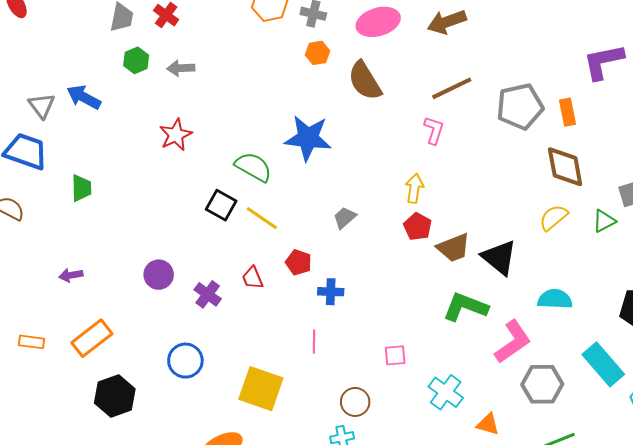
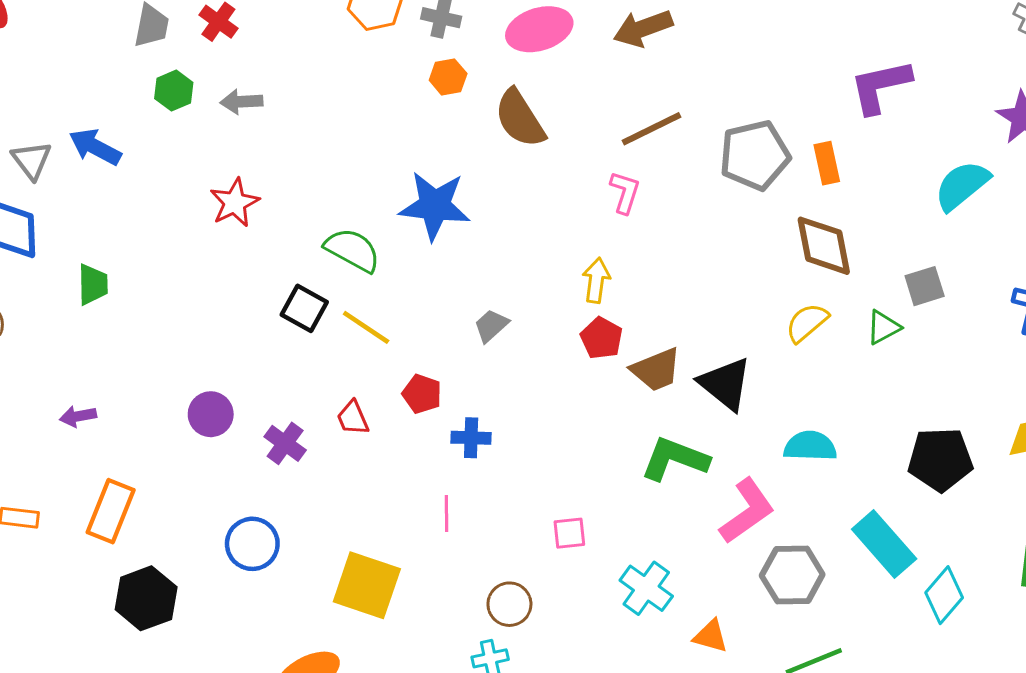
orange rectangle: (92, 338) -> (111, 511), turned -30

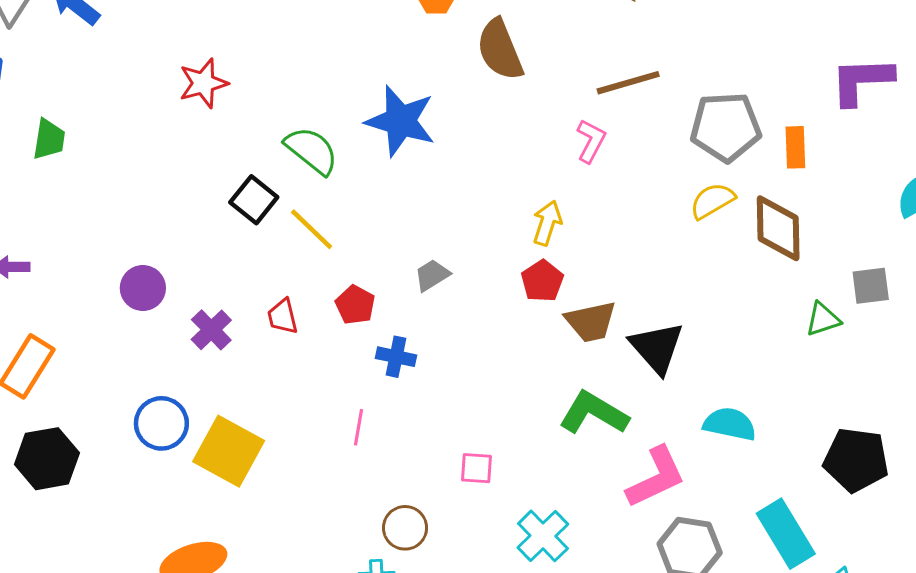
yellow semicircle: (807, 323) -> (712, 201), moved
gray trapezoid: (491, 326) -> (432, 275), moved
yellow square: (367, 585) -> (229, 451), moved

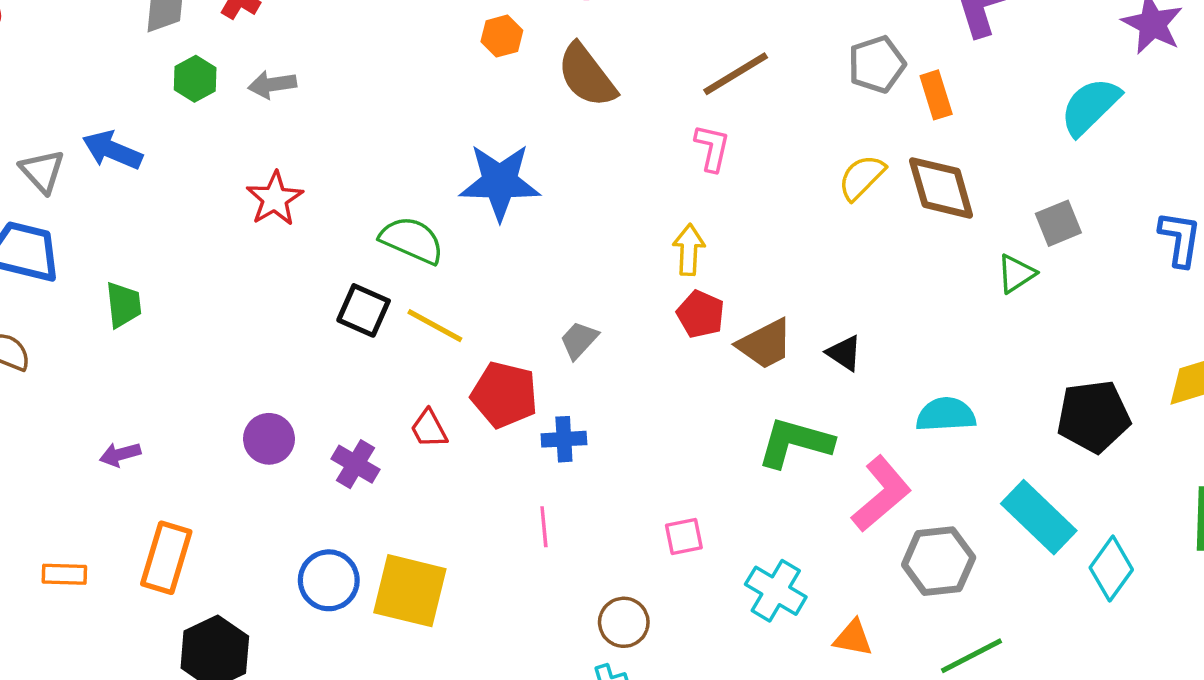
gray pentagon: (726, 127) -> (877, 64), moved, size x0.7
red pentagon: (355, 305) -> (504, 395), size x1.5
black triangle: (657, 348) -> (844, 353), size x0.6

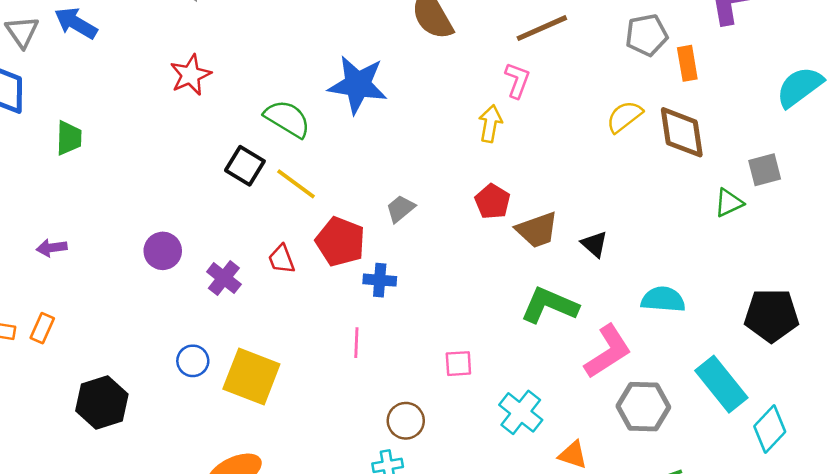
yellow arrow: (689, 250) -> (490, 124), moved
orange rectangle: (166, 558) -> (42, 328), moved, size x0.6
blue circle: (329, 580) -> (193, 361), size x0.7

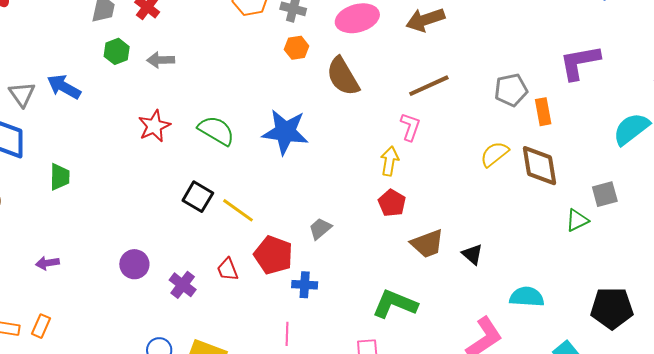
green semicircle: (287, 119) -> (216, 131), moved
red pentagon: (492, 202) -> (392, 203), moved
green L-shape: (549, 305) -> (395, 304), moved

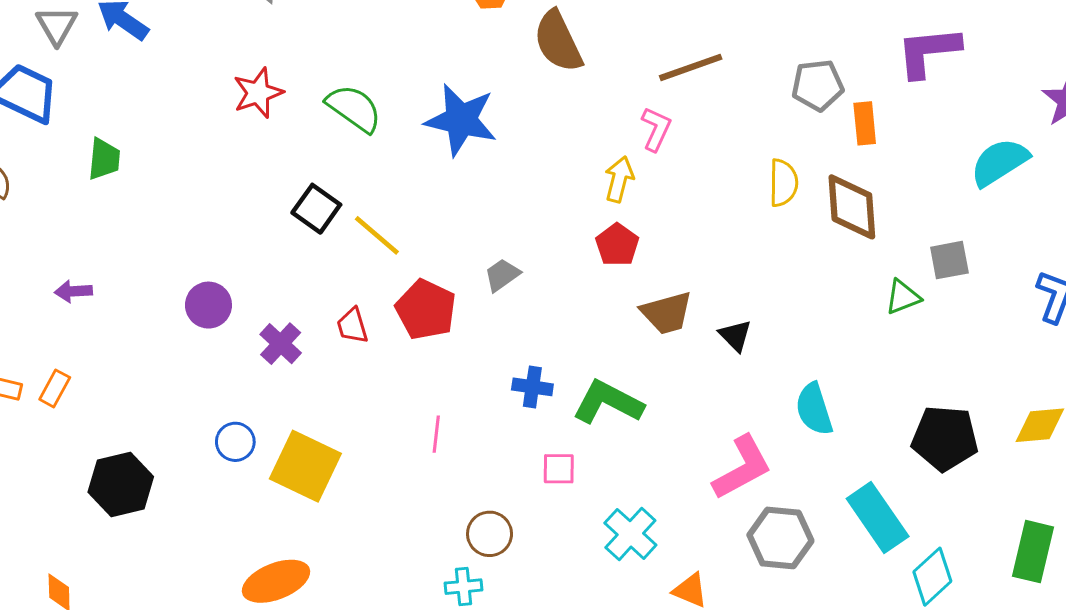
yellow semicircle: (494, 154) -> (783, 183), turned 124
blue cross: (305, 285) -> (532, 387), moved
cyan semicircle: (527, 297) -> (814, 409), turned -116

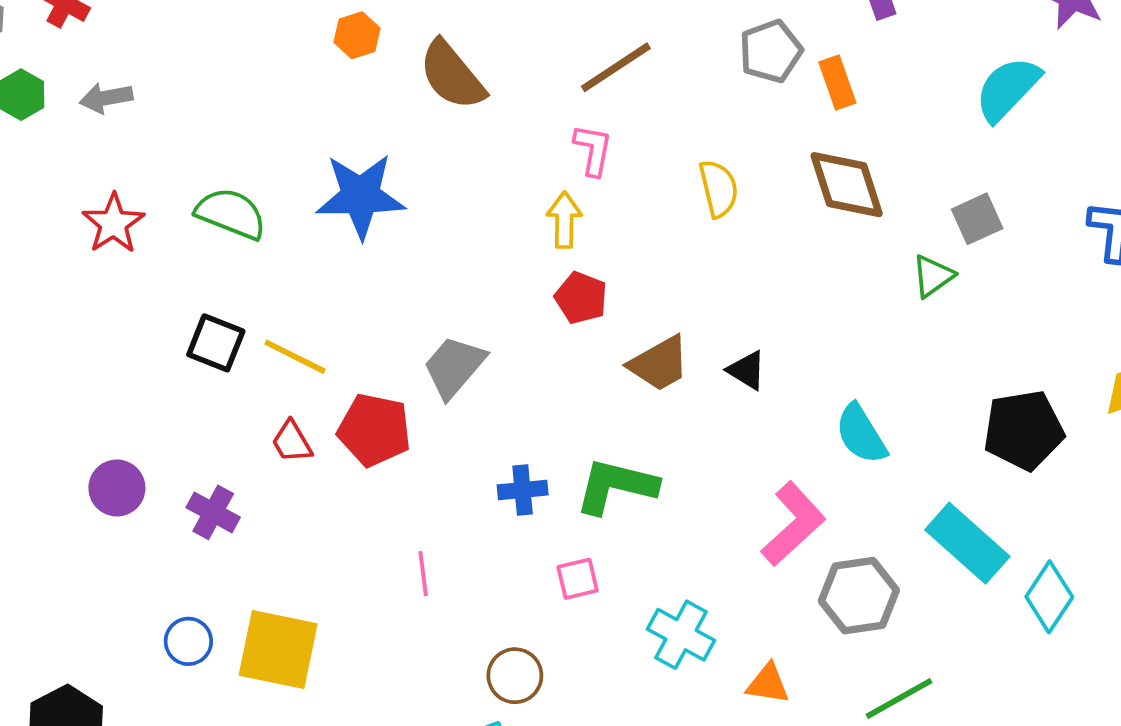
yellow semicircle: (783, 183) -> (719, 189), moved
gray trapezoid: (502, 275) -> (454, 367), size x1.5
red trapezoid: (352, 326) -> (292, 442), moved

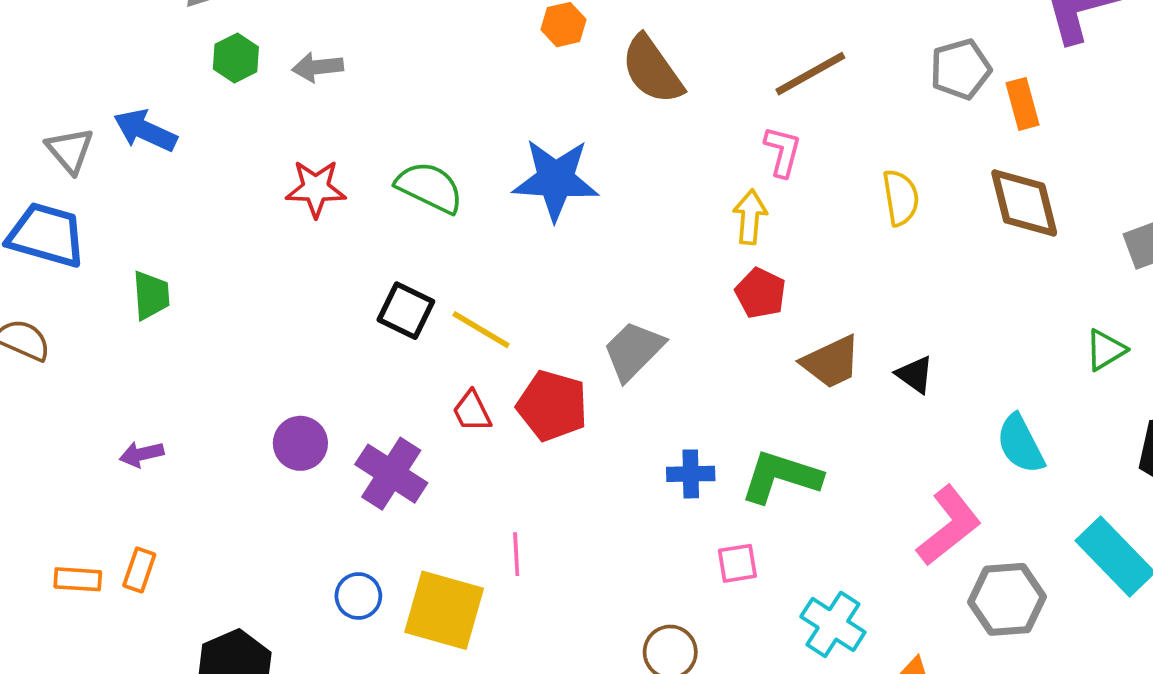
red star: (113, 223) -> (316, 188), turned 30
green triangle: (933, 276) -> (1105, 350), moved
purple cross: (213, 512) -> (391, 474), size x1.4
pink line: (423, 574) -> (516, 554), moved

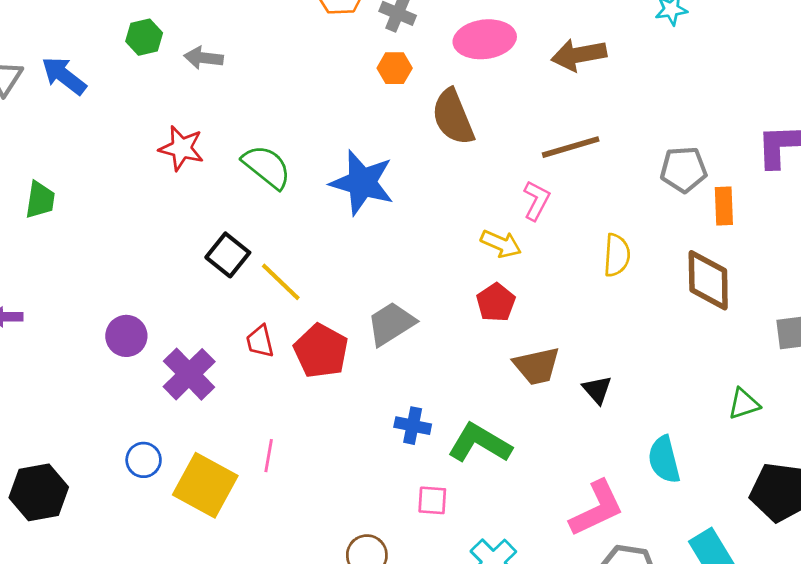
yellow arrow: (750, 217) -> (501, 244), turned 96

